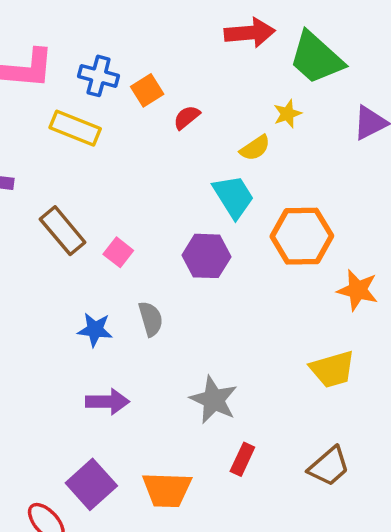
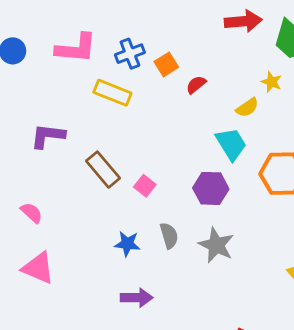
blue cross: (99, 76) -> (130, 54), turned -36
yellow star: (287, 114) -> (272, 82), turned -30
gray star: (214, 400) -> (216, 245), moved

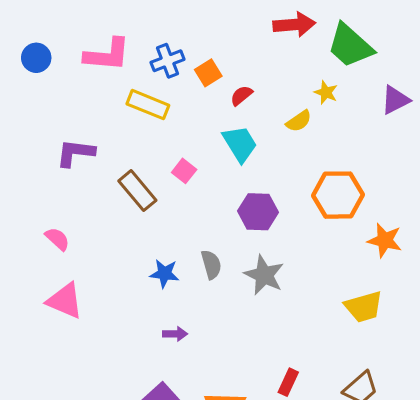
cyan trapezoid: (231, 144) -> (240, 144), moved
pink square: (145, 186) -> (184, 171), moved
purple arrow: (137, 298) -> (175, 334), size x0.7

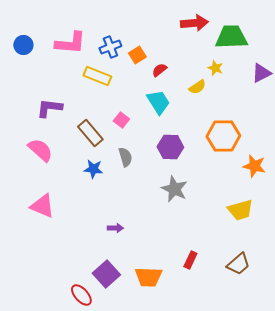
green trapezoid: (350, 46) -> (231, 37), turned 136
pink semicircle: (57, 239) -> (40, 150), moved, size x1.5
gray semicircle: (211, 264) -> (125, 157), moved
blue star: (164, 274) -> (93, 169), moved

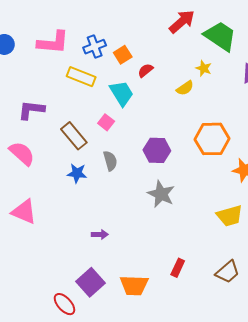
red arrow: (194, 23) -> (182, 22), turned -36
green trapezoid: (231, 37) -> (220, 36), turned 36
cyan trapezoid: (158, 102) -> (122, 93), moved

